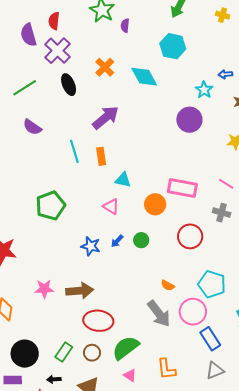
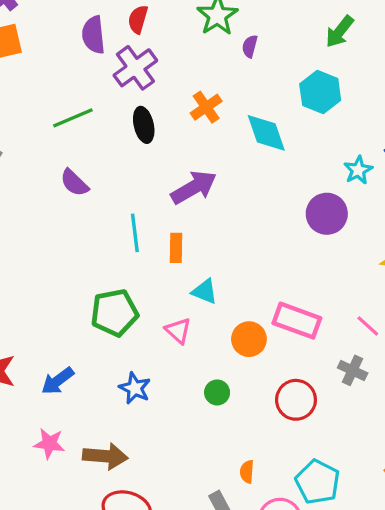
green pentagon: (51, 206) -> (114, 313), moved
blue arrow: (117, 241) -> (57, 381), moved, size x1.5
orange semicircle: (168, 285) -> (247, 472), turned 56

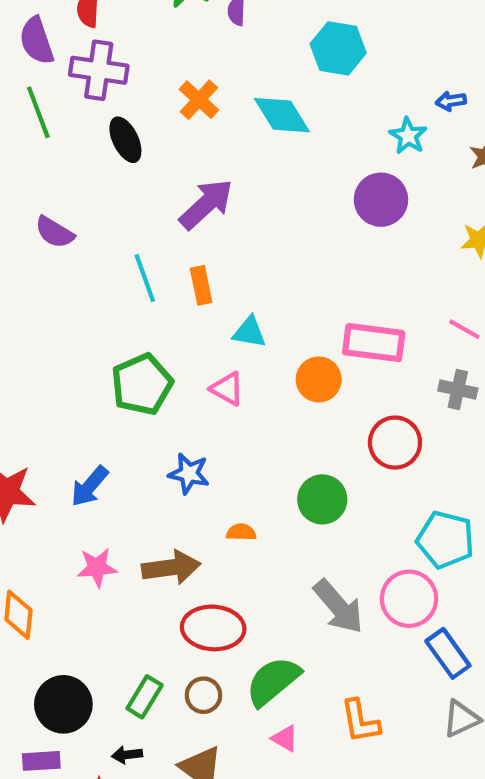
purple cross: (135, 68) -> (99, 70), turned -33
green line: (73, 118) -> (38, 112), moved, turned -75
green circle: (217, 392) -> (322, 499), moved, size x1.5
orange semicircle: (247, 472) -> (241, 532), moved, turned 100

